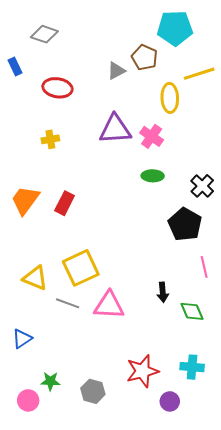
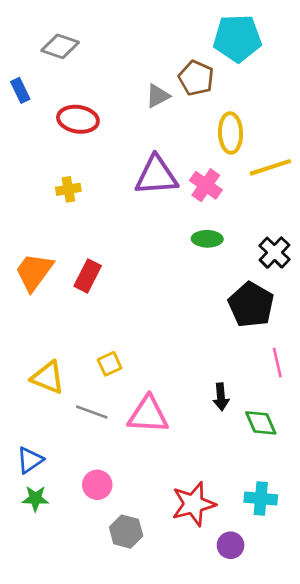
yellow line: (199, 74) -> (270, 167), moved
yellow square: (81, 268) -> (110, 364), size x0.5
green star: (50, 381) -> (35, 499), moved
pink circle: (28, 400) -> (97, 485), moved

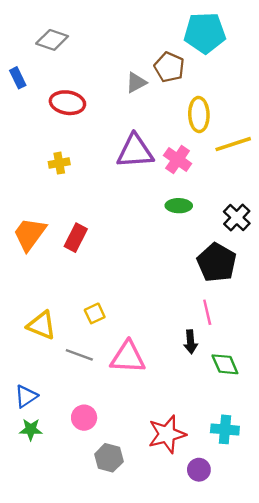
pink line: (277, 362) -> (207, 312), moved

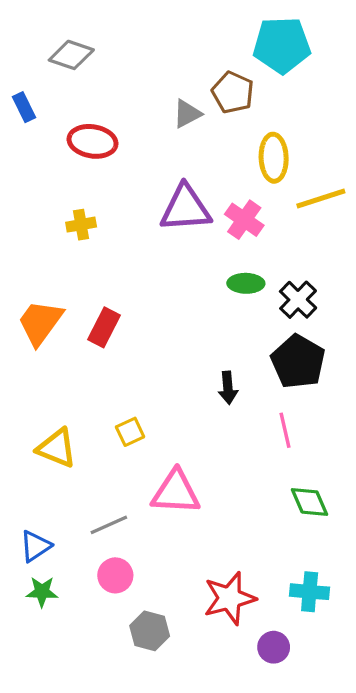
black cross: (237, 218) -> (298, 300), moved
black arrow: (191, 342) -> (228, 388), moved
gray line: (79, 355) -> (109, 525), moved, turned -44

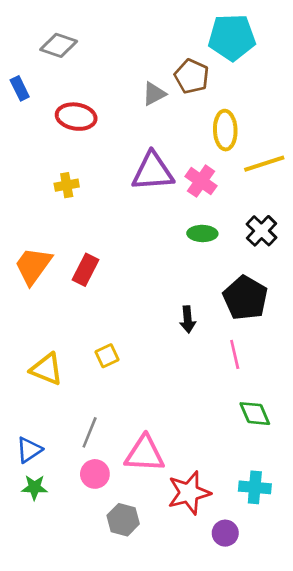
black cross: (298, 300) -> (262, 231), moved
pink triangle: (176, 492) -> (145, 454), moved
gray line: (109, 525) -> (90, 432), turned -44

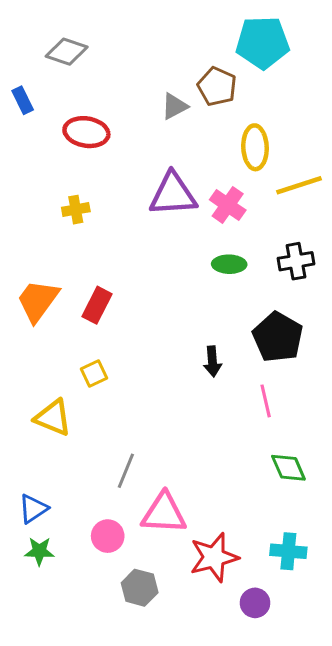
black cross: (262, 231) -> (296, 261), turned 36
yellow square: (107, 356) -> (94, 374), moved
gray line: (90, 432) -> (126, 471), moved

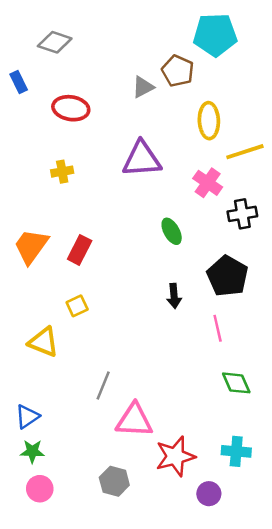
pink cross: (228, 205) -> (208, 183), moved
green ellipse: (229, 264) -> (172, 231), moved, turned 60
pink circle: (108, 536) -> (40, 489), moved

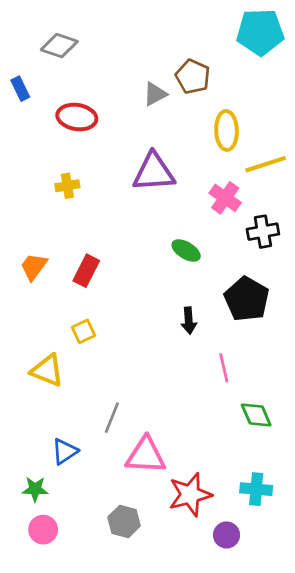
cyan pentagon: (215, 35) -> (260, 32), moved
green ellipse: (172, 231) -> (186, 250), turned -30
orange trapezoid: (31, 246) -> (34, 267), size x0.7
pink line: (218, 328) -> (224, 368), moved
blue triangle: (27, 417) -> (65, 451), moved

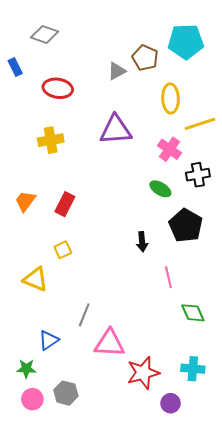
cyan pentagon: (260, 32) -> (186, 42), moved
yellow cross: (67, 186) -> (51, 140), size x1.4
green ellipse: (186, 250) -> (160, 189), moved
gray hexagon: (124, 521) -> (66, 393), moved

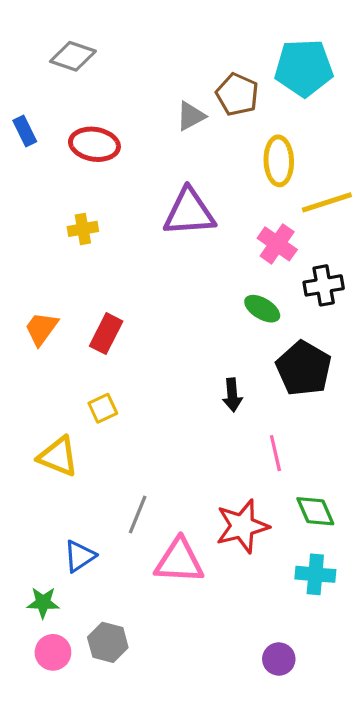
blue rectangle: (15, 67) -> (25, 131), moved
yellow cross: (51, 140) -> (83, 229), size x0.7
cyan cross: (193, 369) -> (315, 574), moved
red star: (143, 373) -> (242, 526), moved

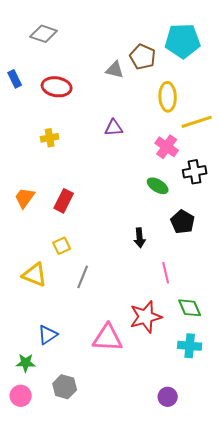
gray triangle: (191, 116) -> (115, 70), turned 42
purple triangle: (189, 212) -> (114, 128), size x0.6
black pentagon: (304, 368) -> (183, 222), size x0.7
gray line: (138, 515) -> (83, 277), moved
pink circle: (53, 652) -> (21, 396), moved

